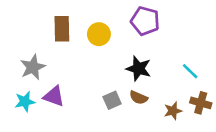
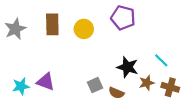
gray star: (33, 67) -> (15, 29), moved
black star: (139, 69) -> (128, 67), moved
brown semicircle: (139, 98) -> (116, 93), moved
brown star: (173, 111) -> (147, 83), moved

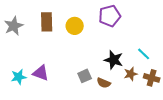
purple pentagon: (123, 18) -> (110, 16), turned -30

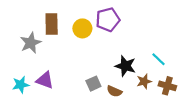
purple pentagon: (110, 16) -> (108, 20), moved
gray star: (14, 26) -> (31, 43), moved

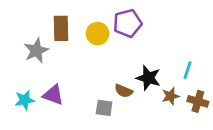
cyan line: (159, 59) -> (187, 70), turned 64
gray square: (93, 84) -> (104, 108), moved, turned 32
brown semicircle: (114, 91) -> (124, 91), moved

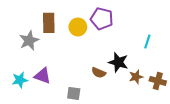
purple pentagon: (127, 23) -> (102, 19), turned 30
cyan line: (187, 70) -> (147, 42), moved
gray square: (104, 108) -> (74, 93), moved

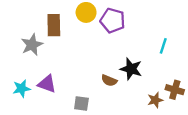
yellow circle: (78, 27) -> (86, 12), moved
brown star: (136, 77) -> (155, 100), moved

